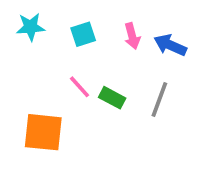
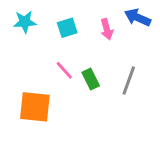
blue arrow: (170, 45) -> (138, 17), moved
green rectangle: (112, 98) -> (91, 79), turned 36

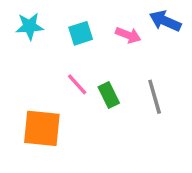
pink arrow: (107, 29) -> (128, 35), turned -54
gray line: (129, 80) -> (155, 97), turned -36

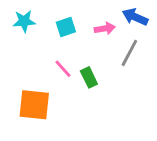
pink arrow: (128, 35) -> (105, 28), turned -30
gray line: (155, 97) -> (129, 53), moved, turned 44

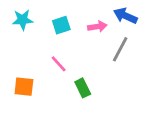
green rectangle: (89, 77) -> (83, 88), moved
orange square: (34, 105) -> (24, 87), moved, size x0.7

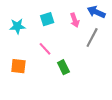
cyan star: (23, 20) -> (17, 26), moved
pink arrow: (97, 26) -> (75, 20), turned 80

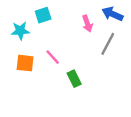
cyan square: (47, 19) -> (43, 15), moved
orange square: (18, 66) -> (25, 63), moved

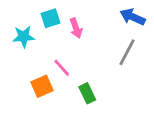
pink arrow: (87, 24) -> (76, 28), moved
orange square: (25, 63) -> (42, 86), moved, turned -30

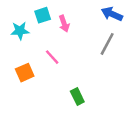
orange square: (42, 86) -> (25, 73), moved
green rectangle: (87, 93) -> (77, 96), moved

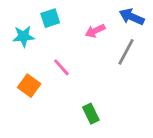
pink arrow: (64, 24) -> (95, 31), moved, turned 84
orange square: (25, 73) -> (29, 86), turned -30

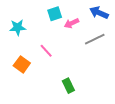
cyan square: (50, 18) -> (55, 14), moved
gray line: (126, 52) -> (95, 39), turned 36

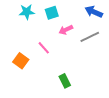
pink arrow: (72, 23) -> (66, 30), moved
cyan star: (18, 27) -> (27, 12), moved

